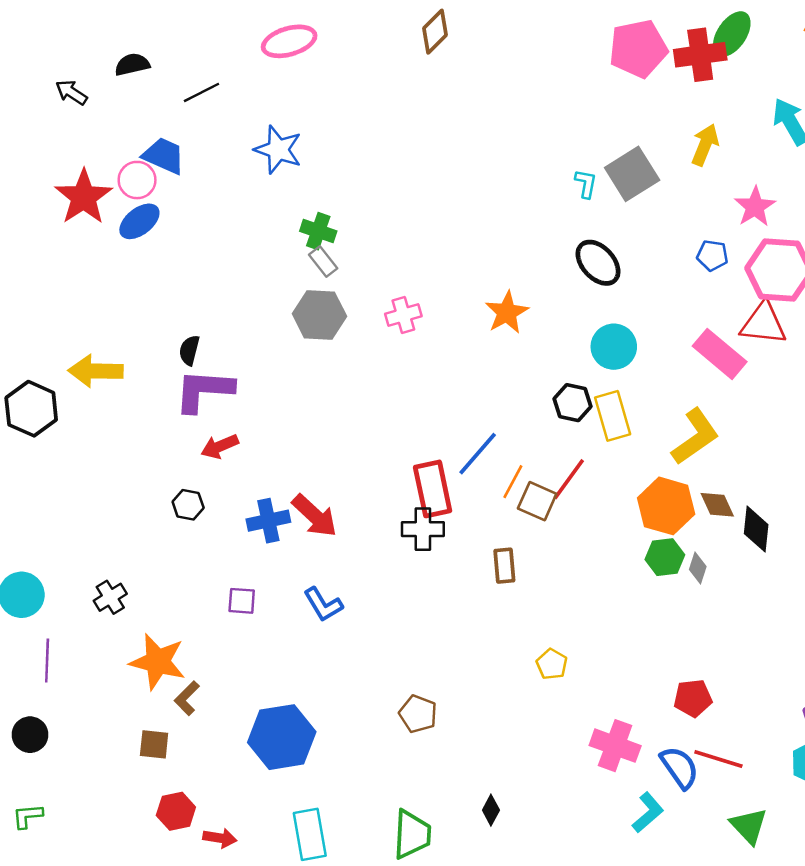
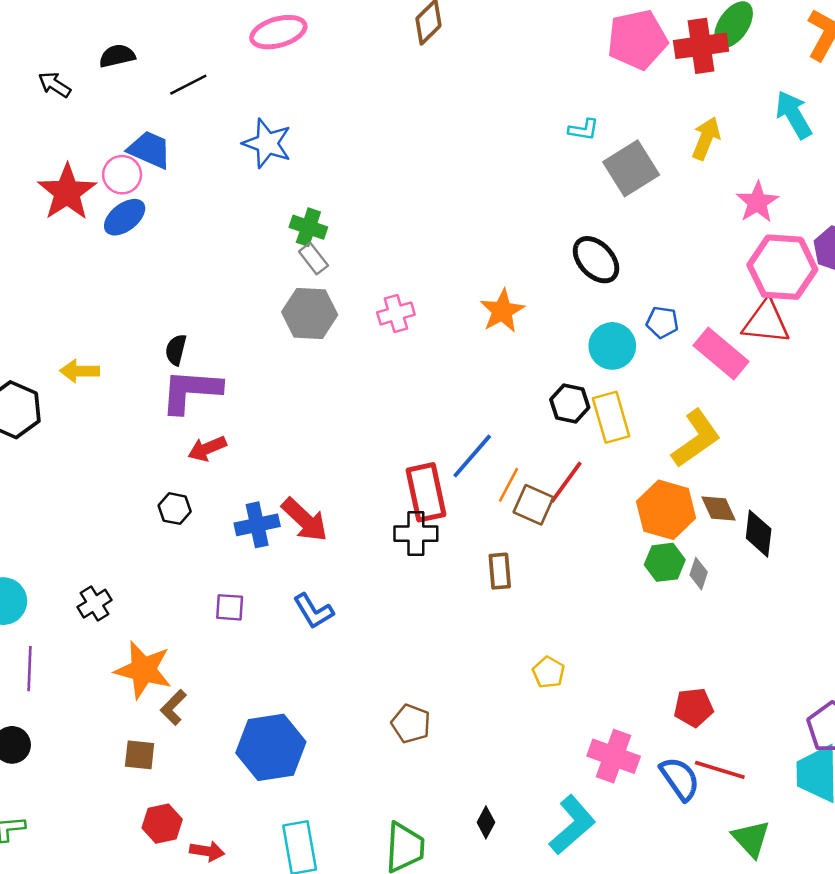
cyan L-shape: (586, 184) -> (584, 130), moved, turned 88
blue pentagon: (712, 255) -> (662, 322), moved
yellow arrow: (96, 371) -> (80, 371), size x0.7
cyan L-shape: (648, 812) -> (572, 825), moved, size x1.4

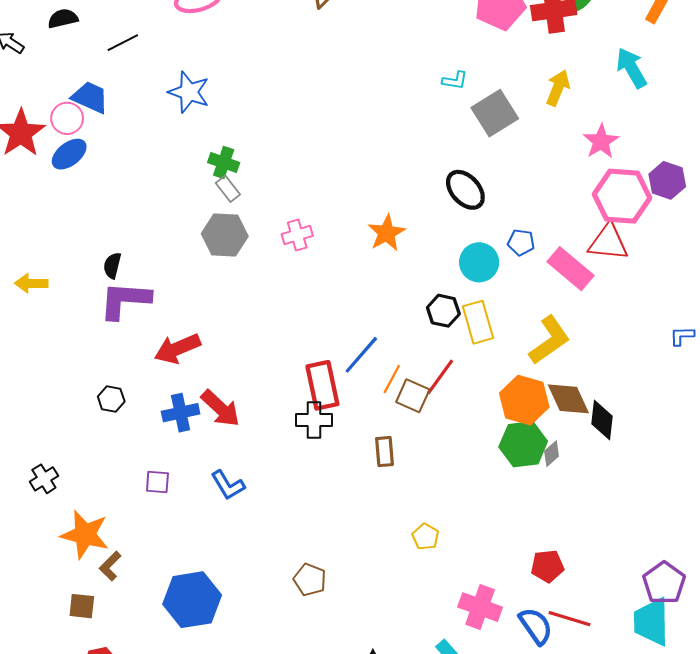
red arrow: (207, 449) -> (177, 349), moved, size x1.4
brown diamond: (719, 509) -> (568, 399), size x1.4
green hexagon: (665, 562) -> (523, 444), size x1.4
gray diamond: (699, 574) -> (552, 454), turned 30

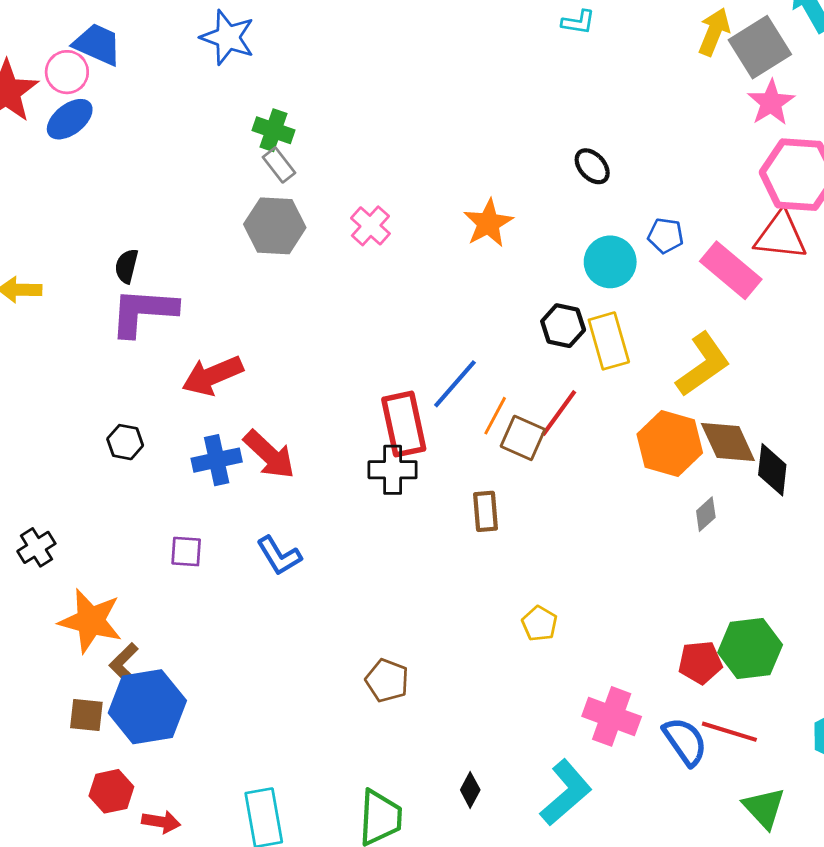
gray square: (495, 113) -> (760, 47), moved
black ellipse: (465, 190) -> (592, 166), size x0.7
pink cross: (297, 235) -> (370, 226), turned -32
green hexagon: (523, 444) -> (750, 649), moved
blue hexagon: (192, 600) -> (147, 707), moved

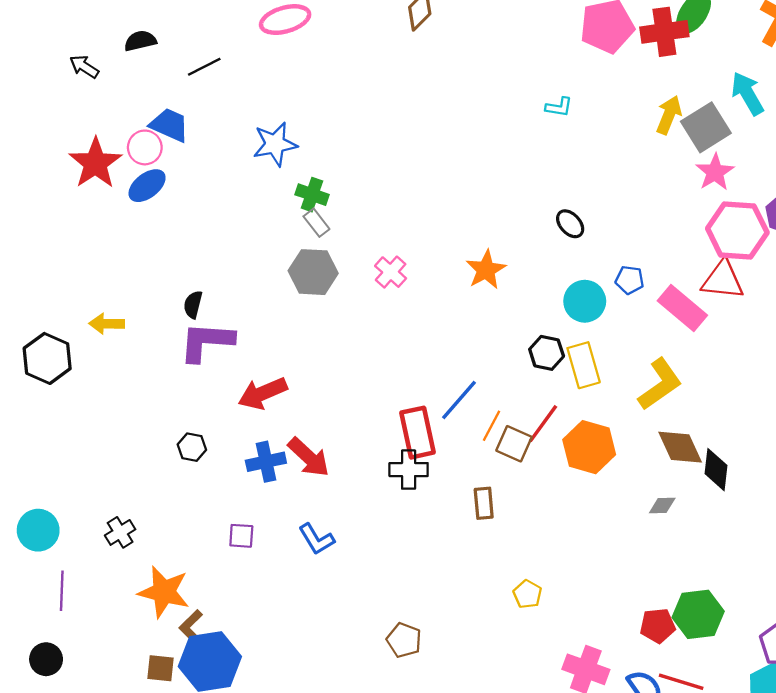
blue star: (228, 37) -> (275, 144), moved, turned -30
orange hexagon: (670, 443) -> (589, 447), moved
gray diamond: (706, 514) -> (662, 505), turned 40

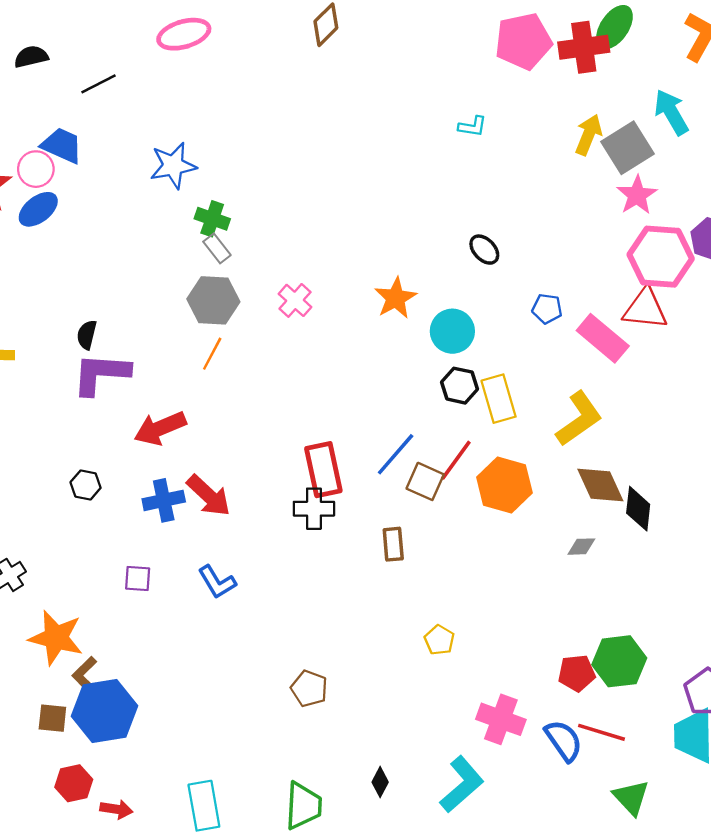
cyan circle: (585, 301) -> (452, 331), moved
blue line: (459, 400) -> (396, 454), moved
orange line: (492, 426) -> (212, 354), moved

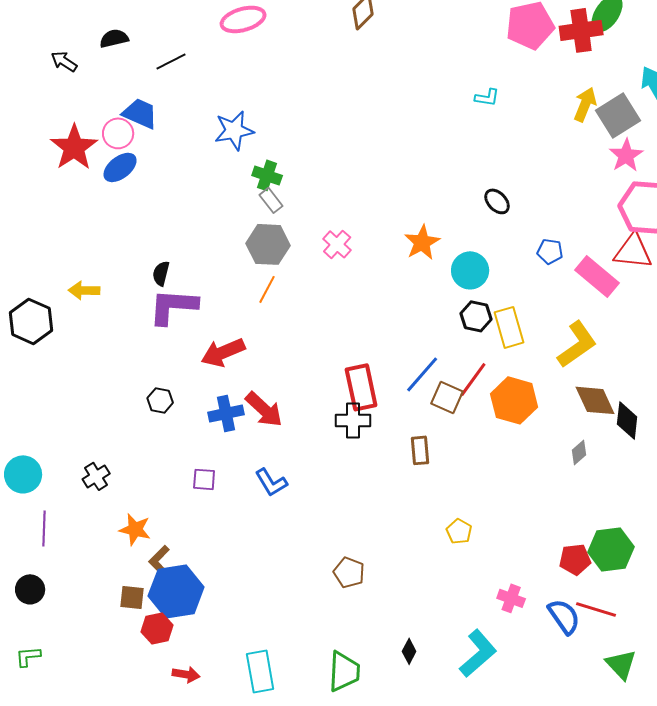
gray diamond: (581, 547) -> (579, 452), turned -40
orange star: (56, 638) -> (135, 529), size x0.7
pink cross: (501, 719) -> (511, 598), size x0.7
red hexagon: (74, 783) -> (157, 628), moved

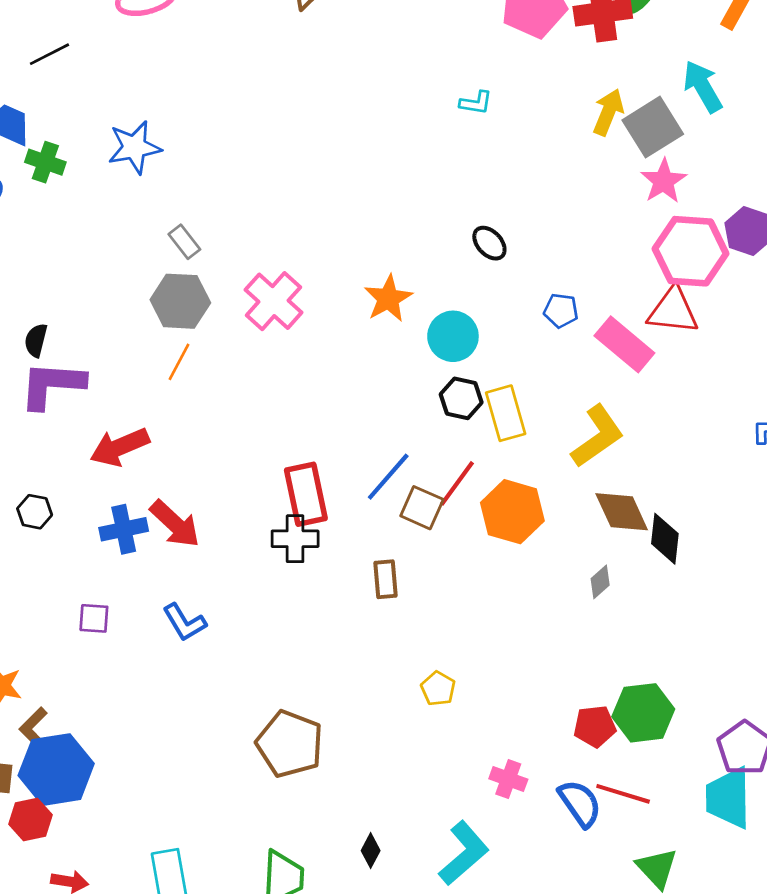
green cross: (267, 175) -> (45, 162), moved
pink cross: (337, 244) -> (273, 301), size x1.5
brown pentagon: (349, 572) -> (290, 744), size x1.6

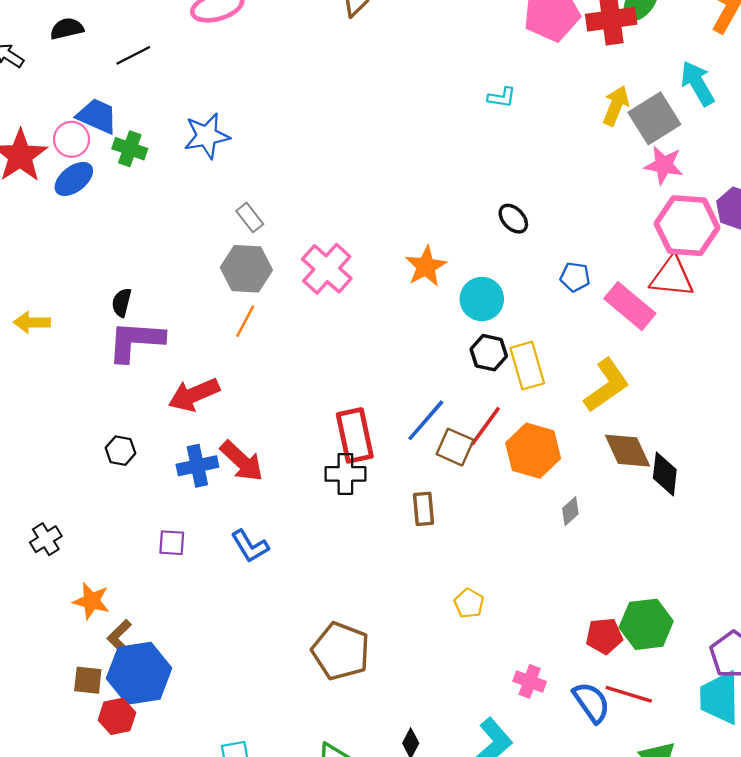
pink star: (664, 181) -> (664, 165), turned -30
gray diamond: (600, 582) -> (570, 511), moved

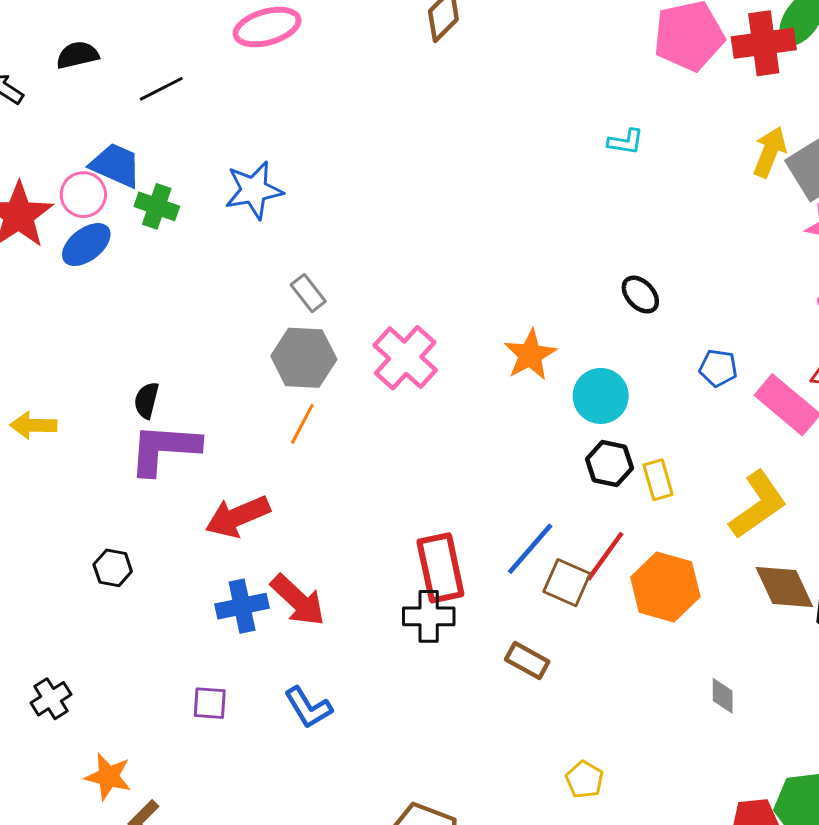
yellow rectangle: (527, 366) -> (658, 480), size x0.7
black hexagon: (120, 451) -> (113, 568), moved
brown rectangle: (424, 509) -> (527, 660), turned -56
gray diamond: (570, 511) -> (723, 696), moved, turned -48

